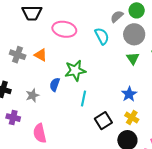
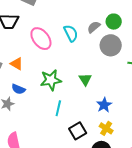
pink ellipse: (64, 29) -> (41, 39), turned 40
cyan semicircle: (102, 36) -> (71, 33), moved
green triangle: (133, 58) -> (85, 79), moved
blue semicircle: (55, 85) -> (18, 89), moved, turned -88

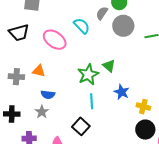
green star: (51, 80) -> (88, 74), moved
blue star: (104, 105) -> (122, 92), moved
black square: (78, 131) -> (81, 126), moved

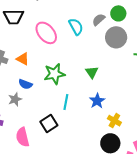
green star: (88, 74) -> (54, 74), moved

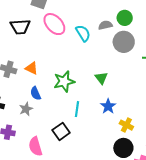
gray semicircle: (99, 20) -> (105, 25), turned 32
pink ellipse: (46, 33) -> (54, 24), moved
blue semicircle: (25, 84) -> (36, 93), turned 48

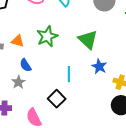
green triangle: (101, 78) -> (88, 40), size x1.5
green star: (64, 81) -> (47, 36), moved

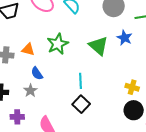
blue star: (99, 66) -> (125, 38), moved
black square: (57, 99) -> (81, 104), moved

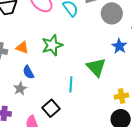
green triangle: (98, 46) -> (96, 67), moved
yellow cross: (132, 87) -> (122, 96), turned -32
black square: (81, 104) -> (51, 108), moved

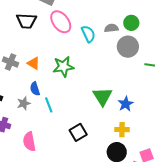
blue star: (119, 46) -> (126, 104), moved
cyan line: (71, 84) -> (49, 105), moved, turned -35
black square: (51, 108) -> (78, 132), moved

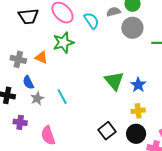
green star: (63, 67) -> (63, 43), moved
blue semicircle: (35, 89) -> (28, 82), moved
black square: (78, 132) -> (107, 131), moved

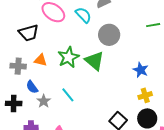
black trapezoid: (28, 16) -> (29, 33), moved
gray circle: (132, 28) -> (109, 35), moved
green star: (63, 43) -> (68, 57), moved
green triangle: (114, 81) -> (94, 61), moved

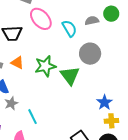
blue star: (141, 70) -> (104, 102), moved
cyan line: (68, 95) -> (33, 117), moved

